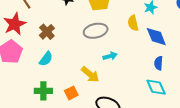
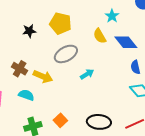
cyan semicircle: (46, 59) -> (26, 95), turned -91
yellow arrow: (90, 74) -> (43, 76), moved

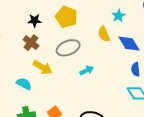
brown cross: (20, 69) -> (31, 43), moved

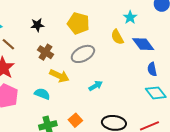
black star: (35, 21) -> (37, 25), moved
cyan arrow: (87, 70) -> (96, 86), moved

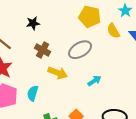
yellow pentagon: (78, 23) -> (90, 17), moved
cyan semicircle: (42, 94) -> (33, 93), moved, turned -91

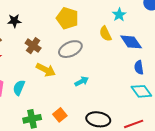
yellow pentagon: (90, 17) -> (67, 18), moved
black star: (33, 23) -> (14, 21), moved

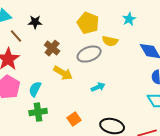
cyan star: (119, 15) -> (129, 19), moved
yellow semicircle: (105, 34) -> (110, 41), moved, turned -56
green cross: (32, 119) -> (38, 112), moved

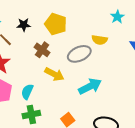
yellow pentagon: (88, 23) -> (56, 24), moved
cyan arrow: (98, 87) -> (90, 86), size x1.6

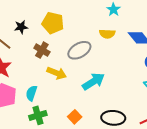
yellow semicircle: (100, 40) -> (107, 34), moved

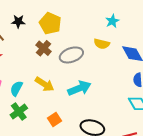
brown cross: (42, 50) -> (44, 48), moved
yellow arrow: (57, 73) -> (45, 84), moved
green cross: (38, 115) -> (19, 112), turned -30

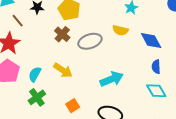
cyan arrow: (79, 88) -> (112, 79), moved

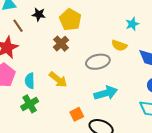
gray ellipse: (90, 41) -> (98, 62), moved
cyan semicircle: (35, 74) -> (30, 81), turned -35
orange square: (73, 106) -> (77, 114), moved

